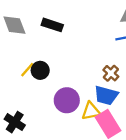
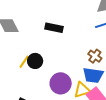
black rectangle: (52, 25) -> (54, 28), moved

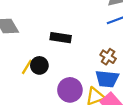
black rectangle: (54, 28) -> (61, 38), moved

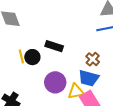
black rectangle: (61, 38) -> (54, 46), moved
yellow line: (27, 67) -> (21, 56), turned -56

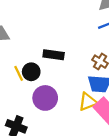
purple circle: (55, 82) -> (45, 98), moved

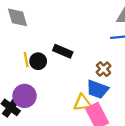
purple circle: (45, 98) -> (25, 96), moved

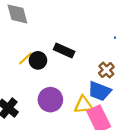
yellow line: (26, 60) -> (25, 58), turned 56
purple circle: (25, 96) -> (50, 100), moved

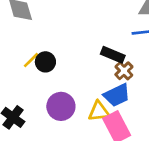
black rectangle: (64, 51) -> (113, 55), moved
blue trapezoid: (100, 91) -> (117, 95), turned -45

